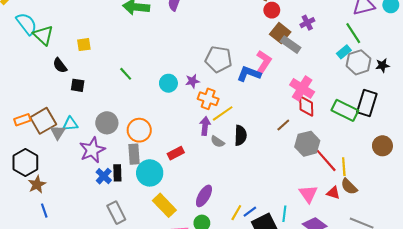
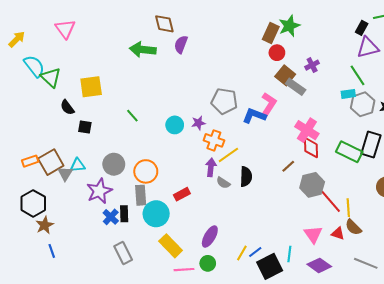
yellow square: (84, 45) -> (91, 87), size x1.6
cyan rectangle: (344, 52) -> (348, 94), turned 32

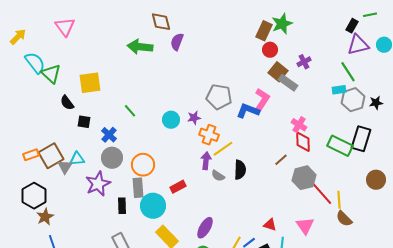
pink cross: (307, 130) -> (299, 125), size x0.7
blue cross: (111, 217) -> (109, 135), moved
red triangle: (338, 233) -> (270, 225), moved

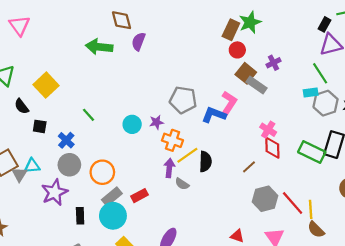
yellow square: (90, 83) -> (46, 85), turned -35
black semicircle: (240, 170) -> (205, 162), moved
gray hexagon: (304, 178) -> (265, 199), moved
gray rectangle: (138, 188) -> (112, 197), moved, turned 54

